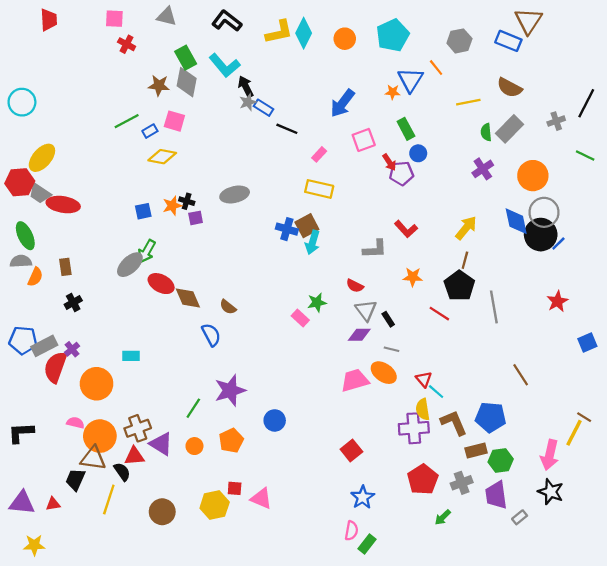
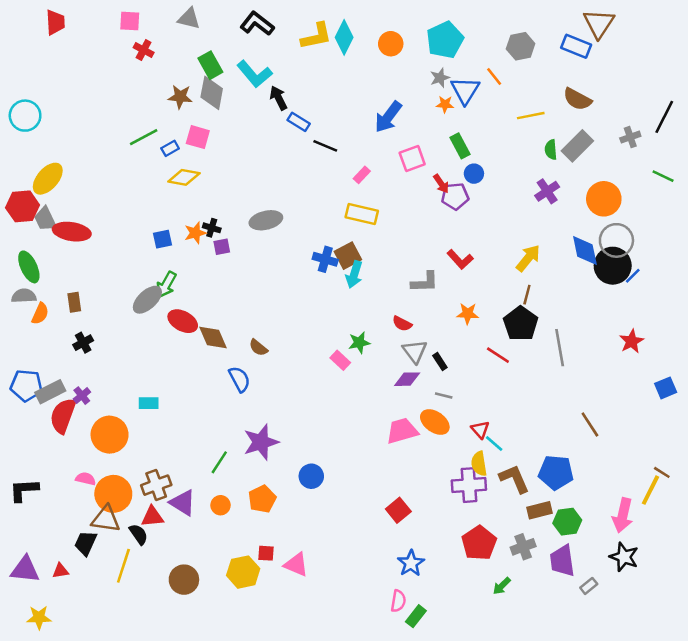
gray star: (248, 102) -> (440, 78), moved
gray trapezoid: (40, 193) -> (45, 219), turned 30

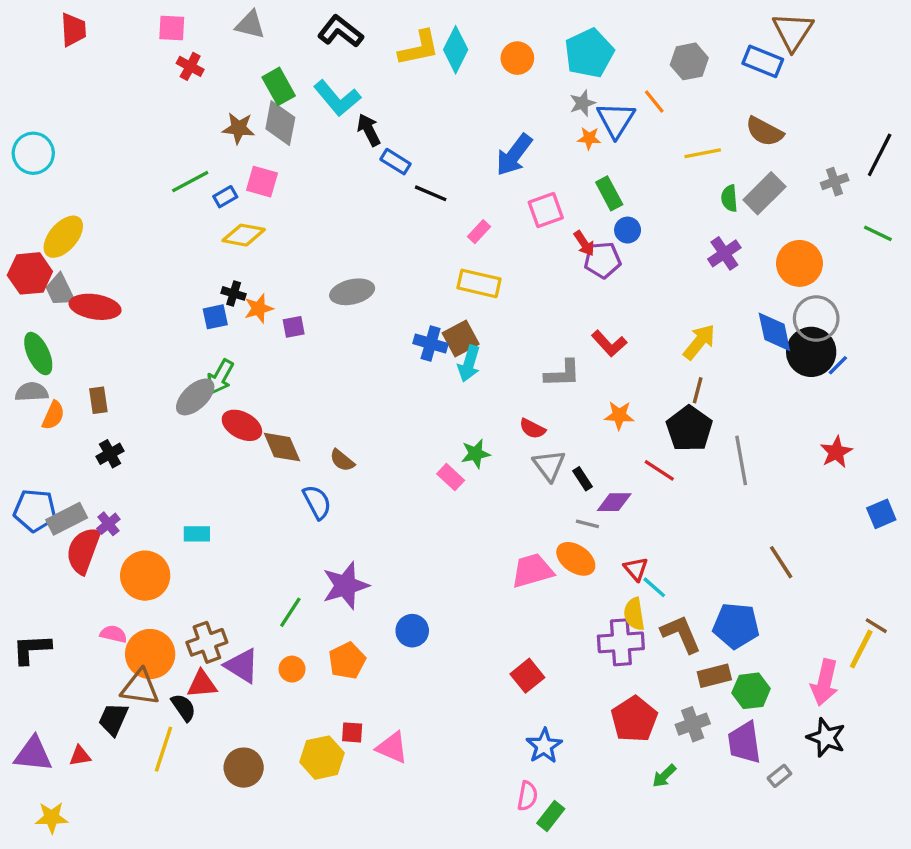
black cross: (212, 228) -> (234, 293), moved
purple diamond: (407, 379) -> (614, 502), moved

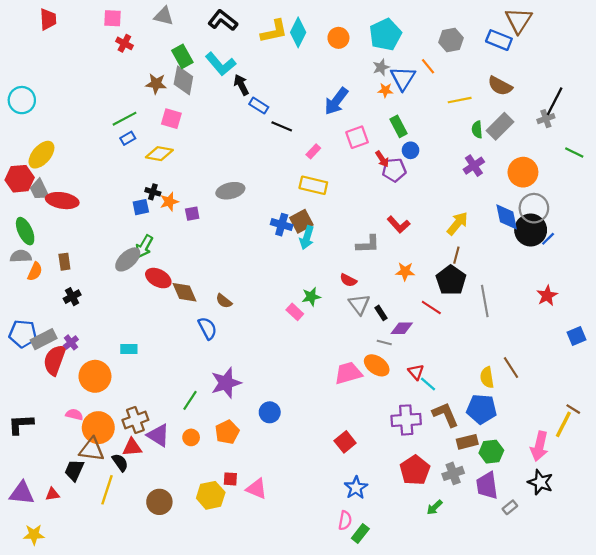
black line: (880, 155) -> (555, 101), moved
blue rectangle: (225, 197) -> (128, 138), moved
yellow semicircle: (634, 614) -> (487, 377), moved

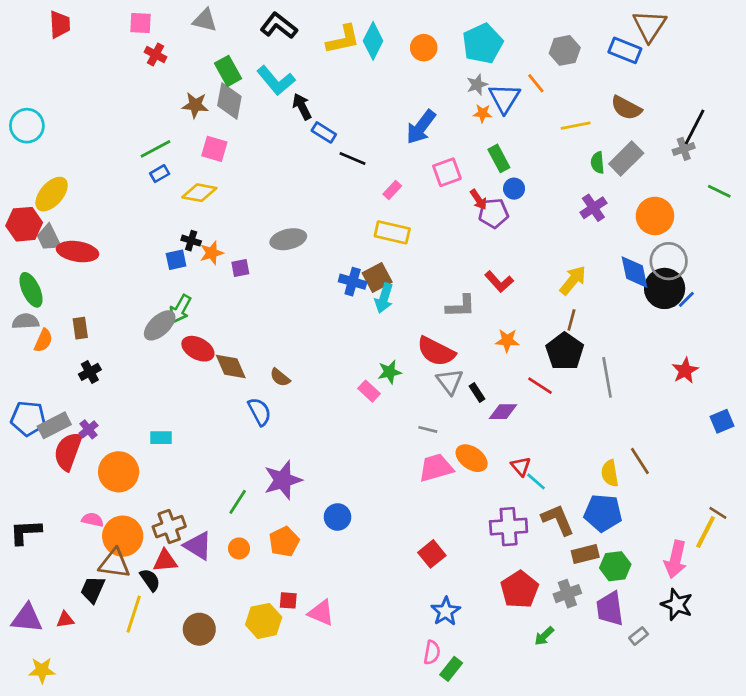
red semicircle: (348, 280) -> (436, 351), size x1.8
gray line: (384, 342) -> (428, 429), moved

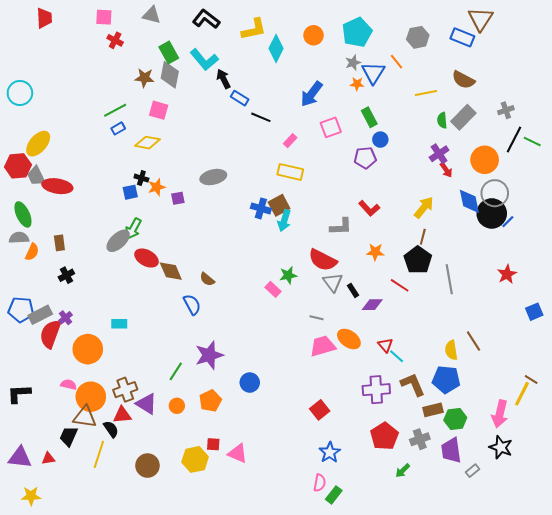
cyan diamond: (373, 41) -> (276, 48), moved
black line: (695, 127) -> (514, 140), moved
red arrow: (478, 200) -> (446, 170), moved

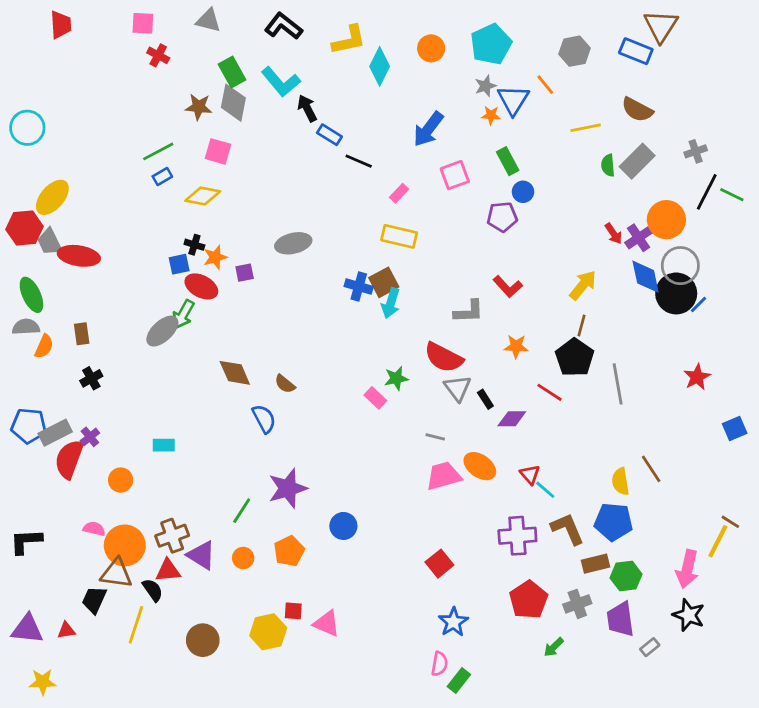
purple cross: (439, 154) -> (639, 238), moved
red ellipse: (146, 258) -> (201, 286), moved
orange circle: (88, 349) -> (121, 480), size x0.6

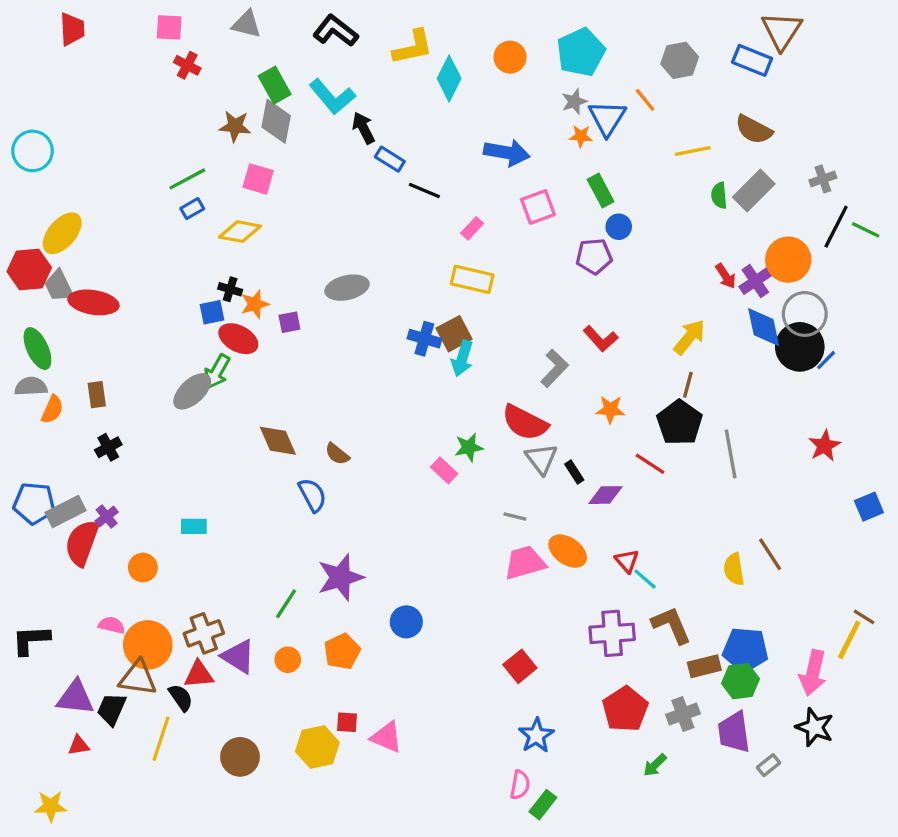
blue arrow: (428, 129) -> (507, 153), turned -117
gray L-shape: (469, 312) -> (554, 368), turned -44
blue pentagon: (614, 522) -> (745, 650), moved
purple triangle: (27, 629) -> (75, 698), moved

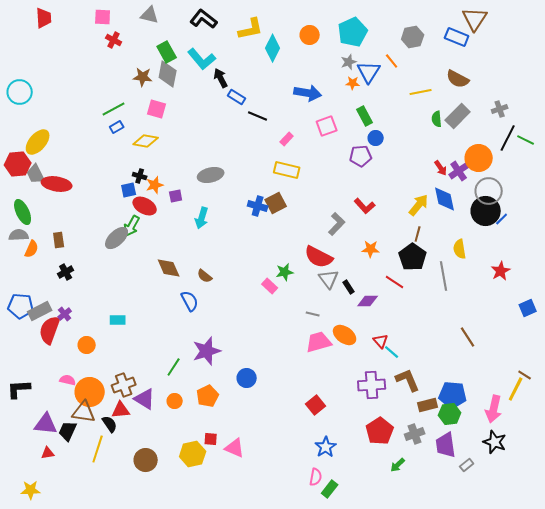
blue diamond: (764, 327) -> (445, 199), moved
cyan arrow: (462, 358) -> (202, 218), moved
yellow semicircle: (734, 569) -> (460, 249), moved

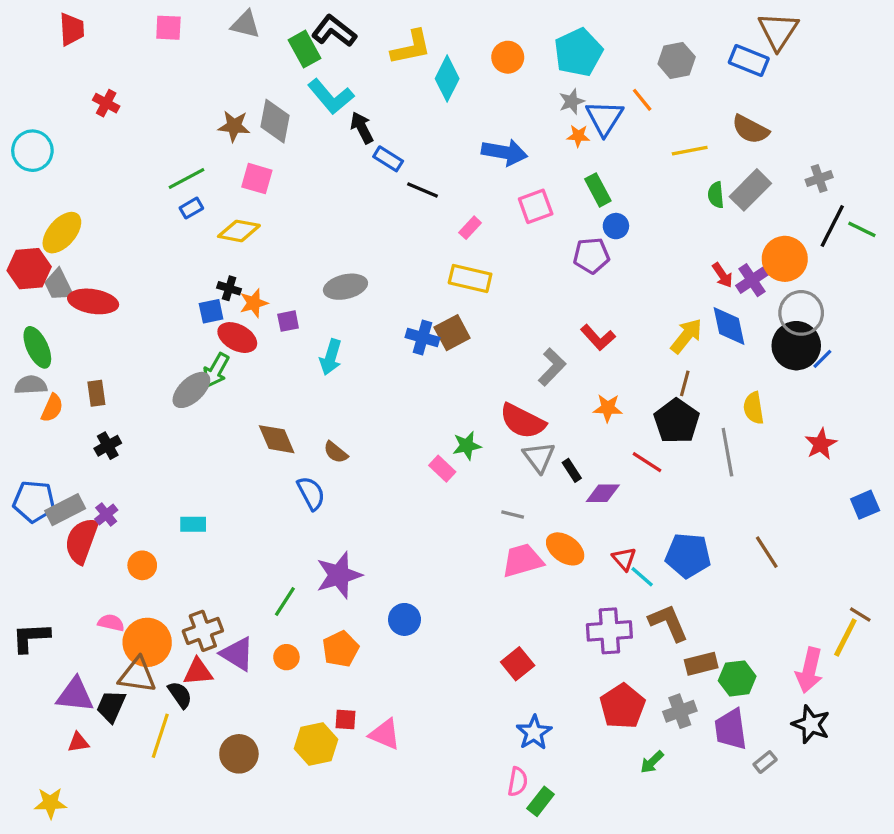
red cross: (114, 40) -> (106, 103), moved
green rectangle: (167, 52) -> (304, 49), moved
blue pentagon: (453, 395) -> (688, 556), moved

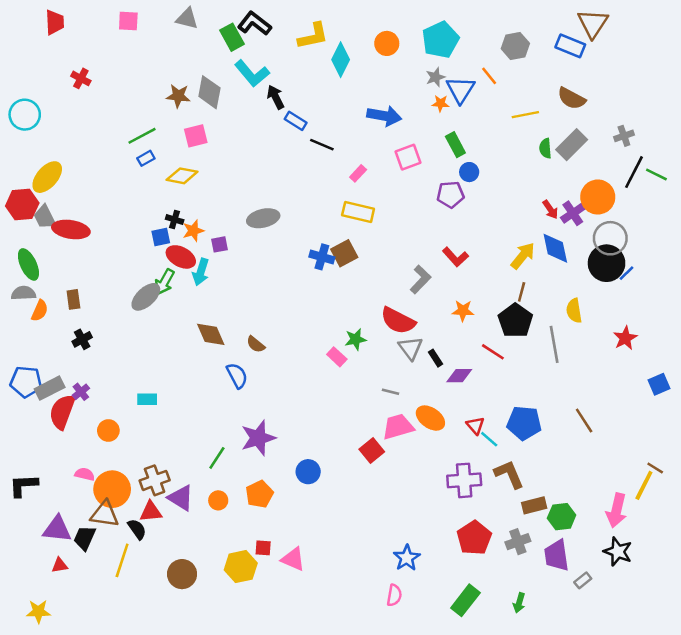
pink square: (257, 179) -> (196, 136), turned -30
cyan arrow: (331, 357) -> (201, 272), moved
red square: (518, 664) -> (372, 450), moved
green arrow: (652, 762) -> (519, 603), moved, turned -30
green rectangle: (541, 801) -> (465, 600), moved, size x1.4

